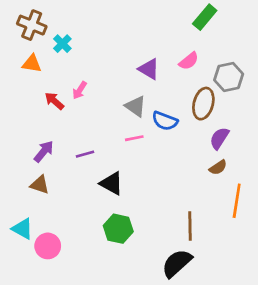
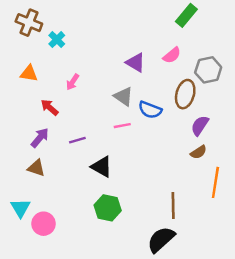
orange triangle: (32, 64) -> (29, 73), moved
red arrow: (54, 101) -> (50, 107), moved
cyan triangle: (22, 229) -> (20, 208), turned 30

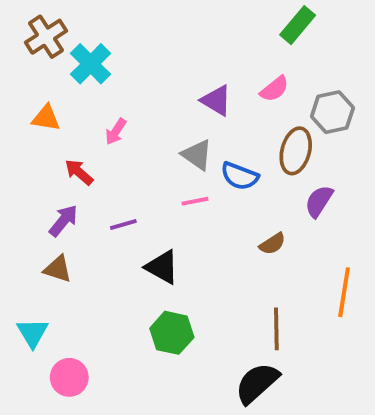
brown cross: (29, 23) -> (46, 37), turned 35
cyan cross: (57, 40) -> (91, 64), size x1.5
brown semicircle: (199, 152) -> (272, 244), moved
pink circle: (44, 224) -> (69, 377), moved

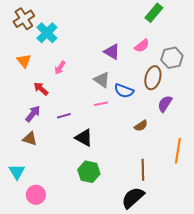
orange triangle: (46, 118) -> (24, 61), turned 42

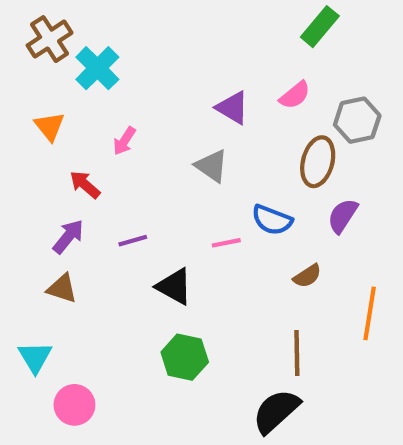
blue semicircle: (124, 91) -> (272, 220), moved
pink line: (101, 104) -> (226, 243), moved
brown semicircle: (141, 126) -> (307, 276), moved

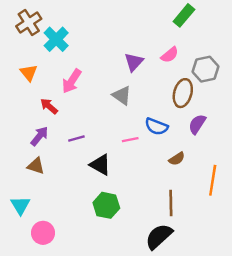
purple triangle: (232, 108) -> (134, 62), turned 42
pink arrow: (124, 141) -> (72, 81), size x1.5

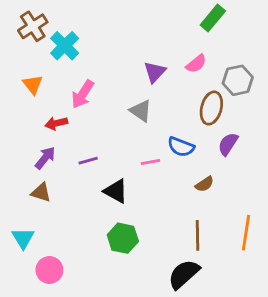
red arrow: (49, 106) -> (56, 123), turned -54
orange line: (213, 180) -> (246, 233), moved

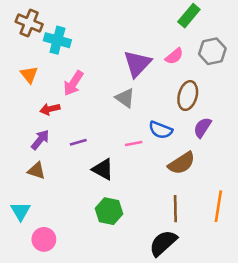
brown cross: (33, 26) -> (29, 23), turned -35
cyan cross: (65, 46) -> (57, 40), turned -30
purple triangle: (155, 72) -> (137, 64), size x1.4
gray hexagon: (238, 80) -> (212, 51), moved
brown semicircle: (204, 184) -> (182, 163), size x1.6

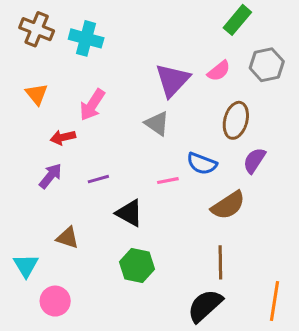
cyan cross: (57, 40) -> (86, 38), moved
brown triangle: (37, 171) -> (67, 238), moved
orange line: (218, 206) -> (274, 301), moved

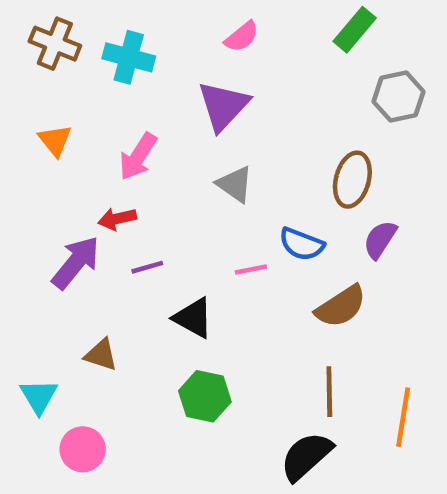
pink semicircle: (219, 71) -> (242, 37), moved
purple triangle: (173, 80) -> (223, 106), moved
red arrow: (63, 137) -> (117, 219), moved
purple arrow: (50, 176) -> (76, 263), size x1.4
orange line: (274, 301) -> (403, 417), moved

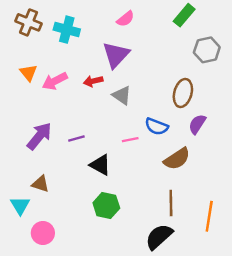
pink arrow: (138, 157) -> (55, 81), moved, turned 30
red arrow: (117, 219) -> (93, 81), moved
brown triangle: (101, 355) -> (40, 184), moved

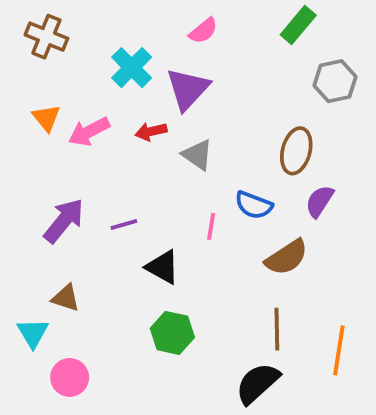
cyan cross: (67, 30) -> (132, 68), moved, turned 30
pink line: (130, 140) -> (211, 226), turned -70

